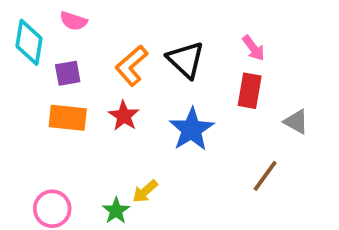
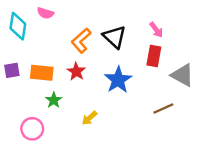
purple square: (68, 73) -> (12, 70), moved
gray triangle: (296, 122) -> (182, 75), size x1.5
brown line: (265, 176) -> (163, 108), turned 30
green star: (116, 211) -> (54, 100), moved

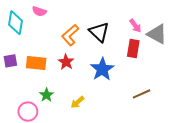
gray triangle: (182, 75) -> (157, 34), moved
green star: (54, 100) -> (46, 95), moved

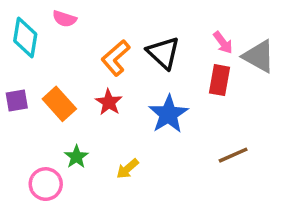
orange rectangle: (36, 63) -> (59, 104), turned 42

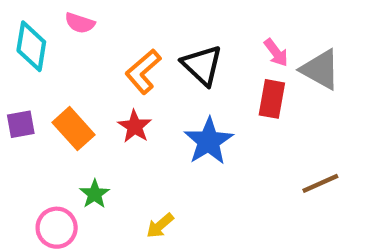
brown line: (233, 155) -> (320, 183), moved
yellow arrow: (128, 169) -> (160, 226), moved

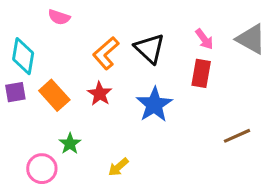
cyan diamond: (31, 46) -> (23, 56), moved
gray triangle: (320, 69) -> (251, 39), moved

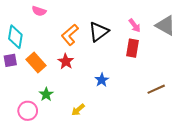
black triangle: (150, 48) -> (99, 32), turned 40
blue star: (154, 105) -> (102, 80), moved, size x0.6

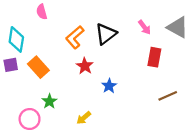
pink semicircle: (39, 11) -> (42, 12), turned 56
red rectangle: (133, 48) -> (154, 57), moved
red star: (66, 61) -> (85, 66), moved

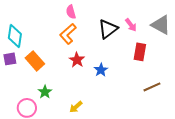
pink semicircle: (42, 12) -> (71, 12), moved
black triangle: (106, 34) -> (108, 29), moved
blue star: (109, 86) -> (101, 70), moved

